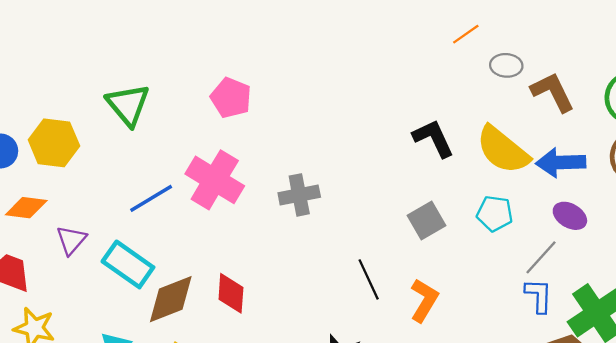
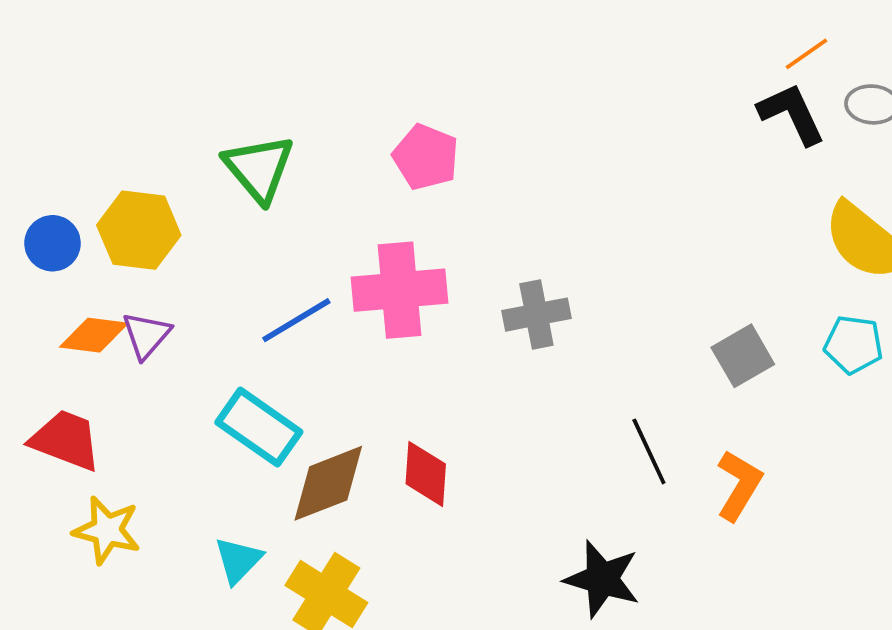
black L-shape: (433, 138) -> (792, 114), moved
pink cross: (215, 180) -> (400, 290), turned -36
purple triangle: (71, 240) -> (146, 335), moved

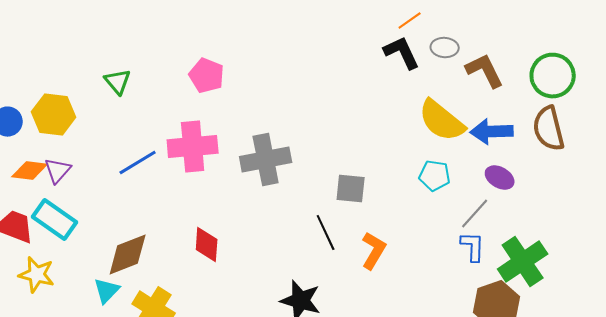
green triangle: (259, 168) -> (118, 82), size x0.7
gray cross: (536, 315) -> (266, 160), size x1.4
gray square: (743, 356) -> (351, 189), moved, turned 36
cyan rectangle: (259, 427) -> (55, 220), moved
brown diamond: (328, 483) -> (128, 255), moved

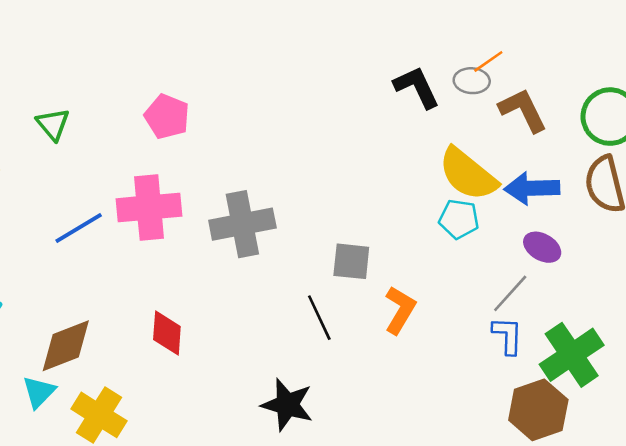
orange line: (410, 21) -> (488, 61), moved
cyan pentagon: (435, 176) -> (459, 219), moved
orange L-shape: (374, 251) -> (400, 310), moved

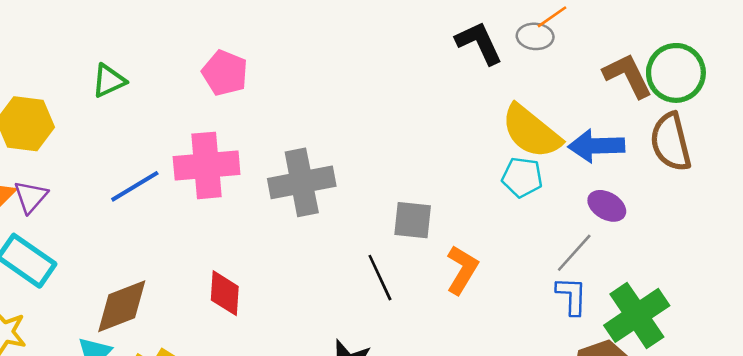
brown L-shape: (523, 110) -> (628, 75), moved
green triangle: (53, 124) -> (109, 81), turned 45

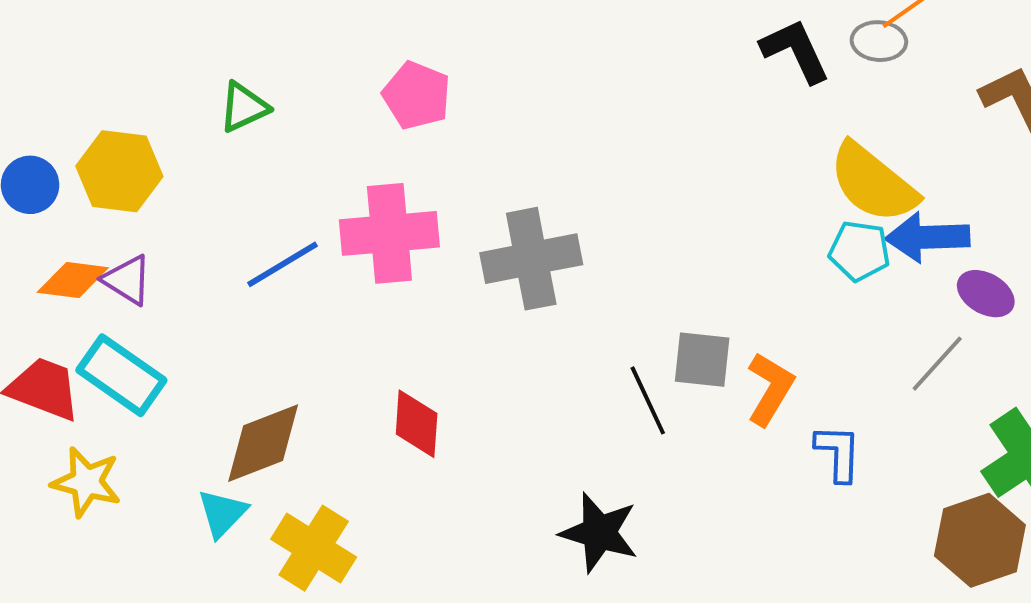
blue arrow: (596, 146) -> (927, 237), moved
purple triangle: (31, 197) -> (127, 280), turned -39
gray square: (413, 220) -> (702, 360), moved
blue L-shape: (572, 296) -> (838, 453), moved

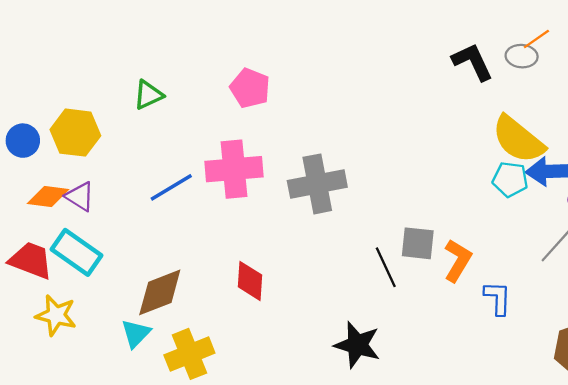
yellow cross: (314, 548) -> (189, 354), turned 36

